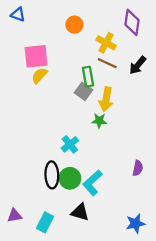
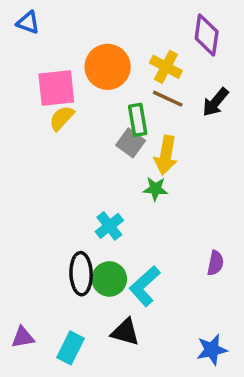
orange circle: (74, 25) -> (108, 67), moved, size x1.6

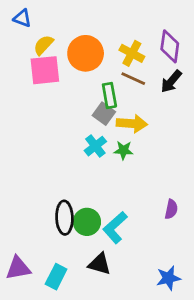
purple diamond: (207, 35) -> (170, 46), moved
yellow semicircle: (62, 118) -> (43, 45), moved
yellow arrow: (166, 155) -> (132, 124), turned -96
cyan cross: (109, 226) -> (95, 146), moved
purple triangle: (23, 337) -> (18, 268), size x1.4

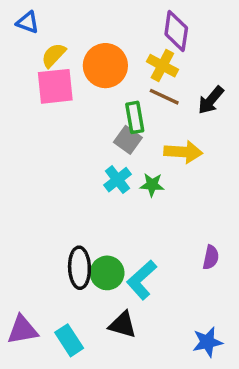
purple diamond: (170, 46) -> (176, 31), moved
yellow arrow: (132, 124) -> (183, 152), moved
cyan rectangle: (56, 277) -> (69, 340), turned -60

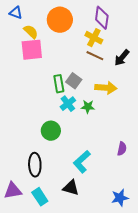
yellow semicircle: (54, 55) -> (31, 32), turned 91
orange circle: (105, 66) -> (60, 20), moved
green rectangle: (135, 117) -> (59, 84), moved
black ellipse: (79, 268) -> (35, 165), moved
green circle: (107, 273) -> (51, 131), moved

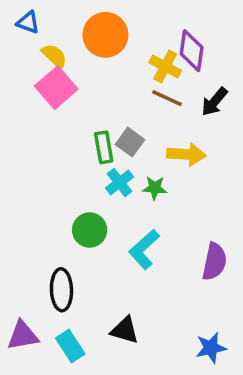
purple diamond: (102, 18) -> (192, 51), moved
pink square: (32, 50) -> (56, 88), turned -35
purple semicircle: (122, 149) -> (214, 262), size x1.5
cyan L-shape: (82, 162) -> (144, 249), moved

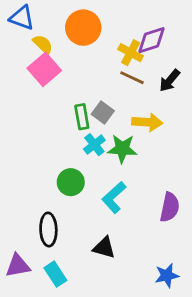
blue triangle: (28, 23) -> (22, 18), size x1.4
purple diamond: (192, 51) -> (151, 40), turned 64
green star: (155, 188) -> (122, 149), size x1.5
black triangle: (125, 330) -> (104, 248), moved

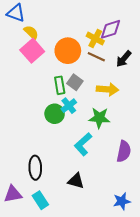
orange circle: (83, 28) -> (68, 51), moved
green star: (122, 149) -> (99, 118), moved
green circle: (71, 182) -> (55, 114), moved

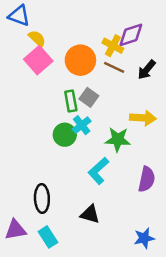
yellow arrow: (107, 89) -> (143, 118), moved

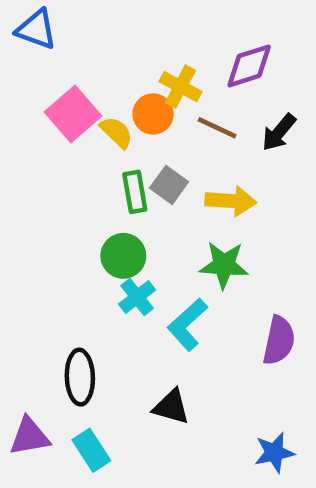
yellow semicircle: (37, 38) -> (116, 132), moved
yellow cross: (113, 46) -> (181, 87), moved
orange circle: (80, 60) -> (153, 114), size x0.7
yellow arrow: (143, 118) -> (231, 201), moved
cyan cross: (82, 125) -> (137, 297), moved

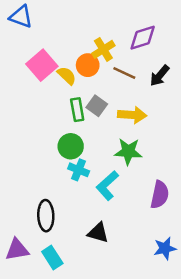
yellow cross: (181, 87) -> (103, 49), turned 30
cyan cross: (137, 297) -> (79, 170), turned -30
blue star: (274, 453) -> (165, 248), moved

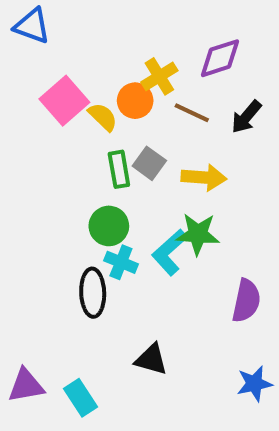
cyan L-shape: (107, 186) -> (169, 252), moved
black ellipse: (46, 216) -> (93, 293), moved

